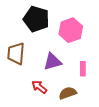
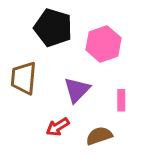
purple triangle: (52, 62) -> (77, 90), turned -30
red arrow: (39, 87) -> (58, 127), turned -70

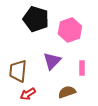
brown trapezoid: (24, 78) -> (18, 71), moved
red arrow: (58, 127) -> (28, 94), moved

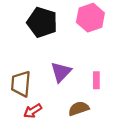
pink hexagon: (70, 30) -> (90, 18), moved

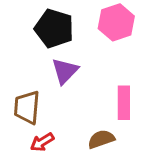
purple triangle: (61, 72) -> (65, 71), moved
pink rectangle: (96, 80) -> (124, 103), size x1.5

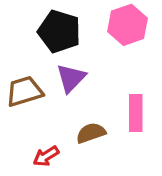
brown trapezoid: (27, 107) -> (24, 91), moved, turned 68
brown semicircle: (101, 139) -> (91, 133), moved

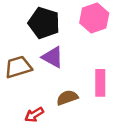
purple triangle: (71, 78) -> (53, 57), turned -45

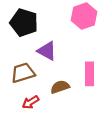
black pentagon: (44, 23) -> (24, 23), moved
brown trapezoid: (18, 67) -> (23, 73), moved

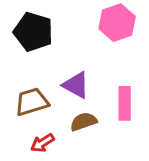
purple triangle: (47, 51) -> (76, 85), moved

